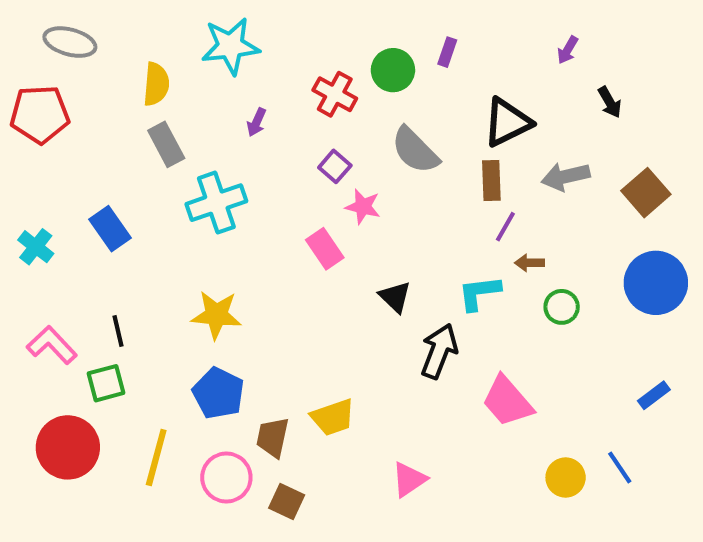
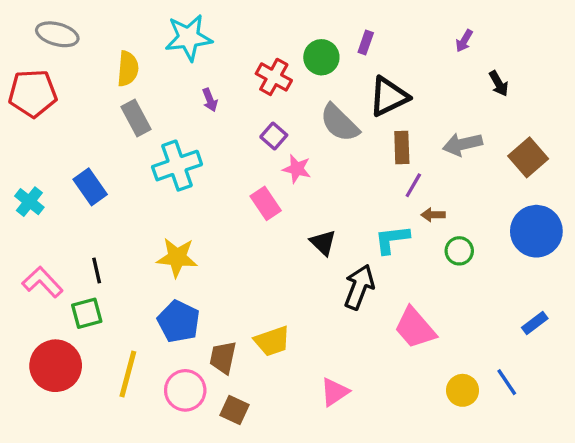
purple arrow: (257, 122) -> (210, 100), turned -45
black triangle: (507, 122) -> (389, 97), moved

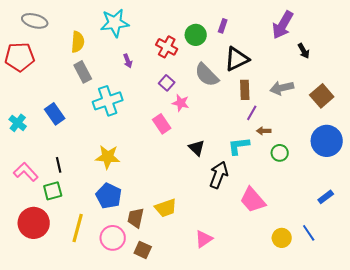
purple arrow: (464, 41) -> (283, 25), size x2.0

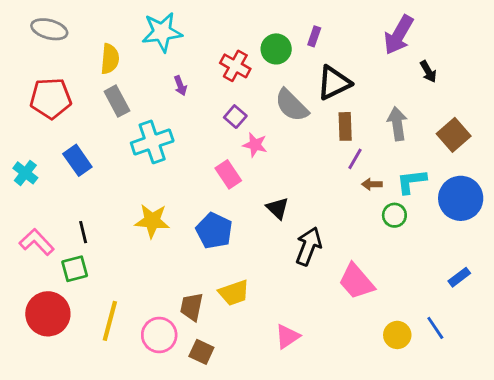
red pentagon: (20, 57) -> (51, 98), moved
gray arrow: (282, 88) -> (397, 124), turned 95
cyan L-shape: (239, 146) -> (411, 181), moved
blue pentagon: (109, 196) -> (214, 231), moved

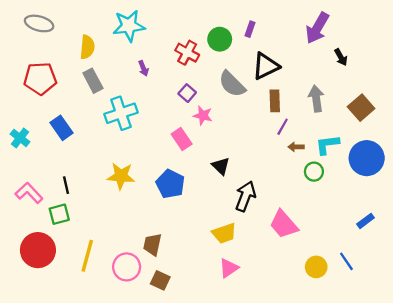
yellow trapezoid: (234, 293) -> (224, 233), moved

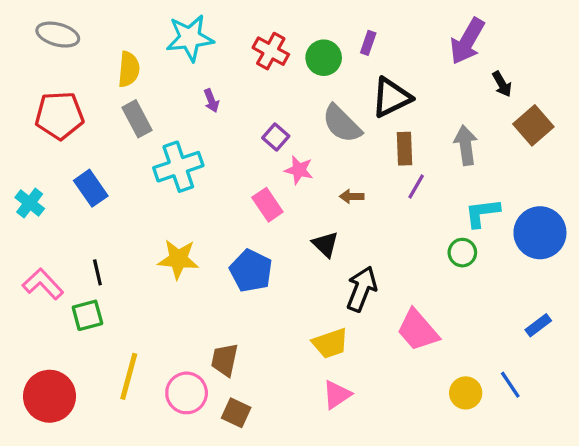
red cross: (187, 53) -> (271, 51), moved
brown square: (361, 108) -> (533, 125), moved
brown arrow: (296, 147) -> (352, 196), moved
red circle: (38, 250) -> (50, 396), moved

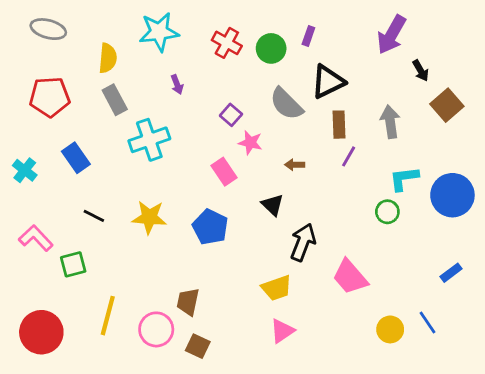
black line: (97, 272) -> (94, 216), moved, turned -50

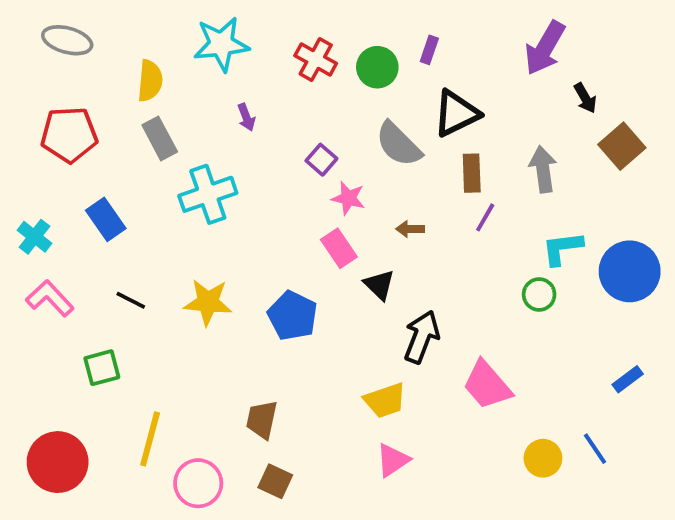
pink rectangle: (224, 172) -> (339, 248), moved
pink L-shape: (36, 238) -> (50, 298), moved
pink circle: (156, 329) -> (198, 483), moved

